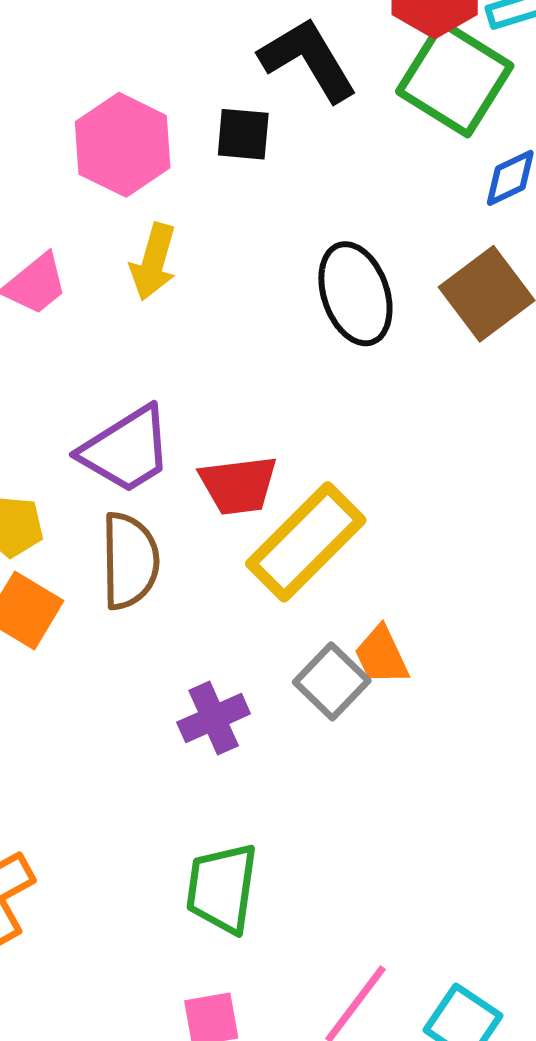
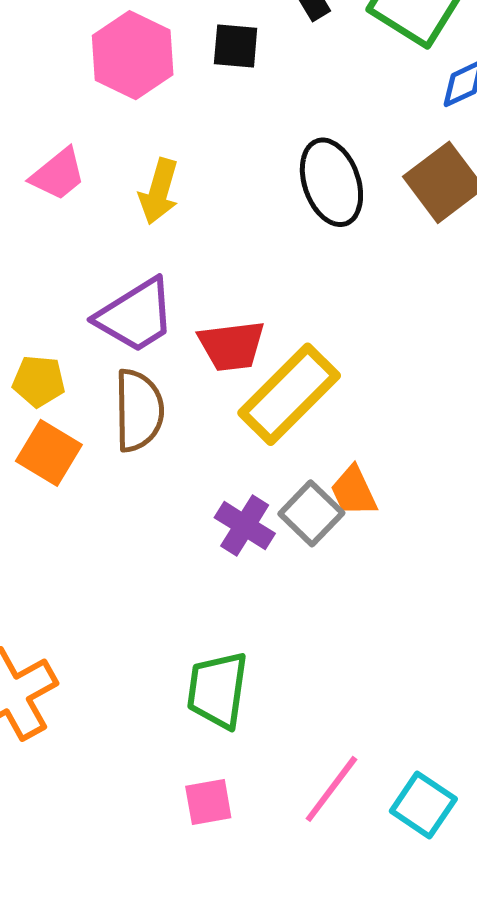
yellow arrow: (153, 262) -> (159, 191), moved
purple cross: (214, 718) -> (245, 525), moved, turned -34

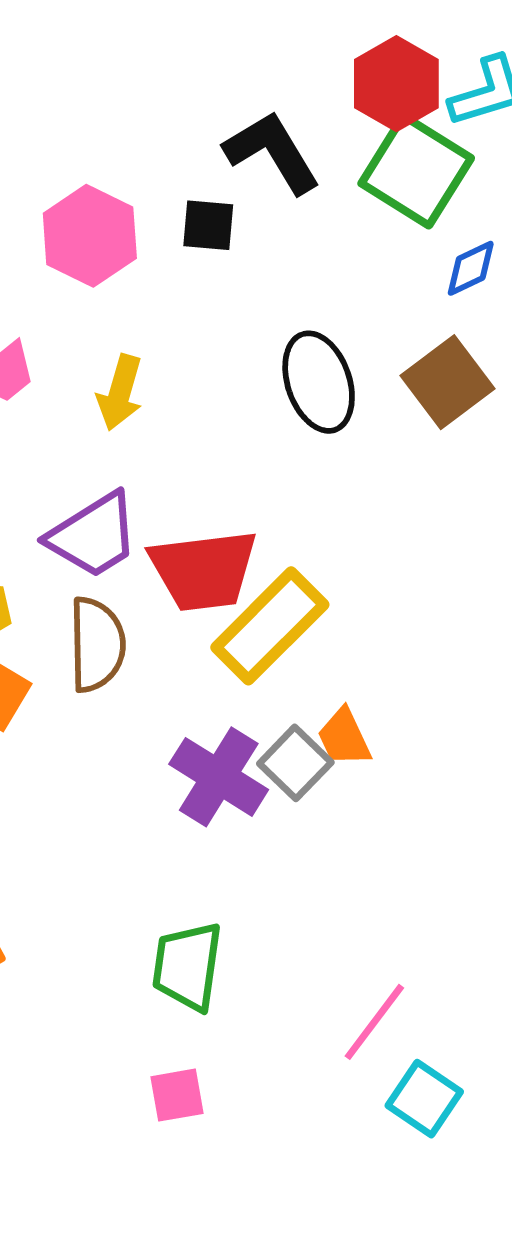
red trapezoid: (232, 346) -> (204, 570), size x1.4
purple cross: (245, 525) -> (219, 777), size x1.4
pink line: (331, 789) -> (374, 1022), moved

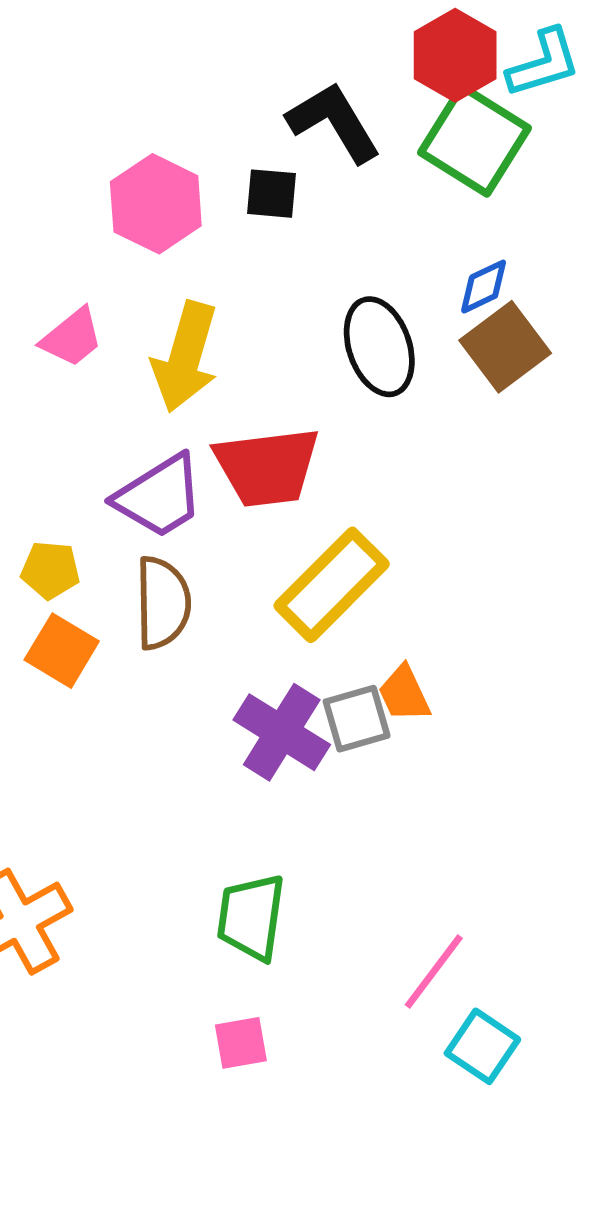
blue diamond: (471, 268) -> (484, 287), moved
yellow arrow: (120, 393) -> (185, 357), size x1.5
red trapezoid: (204, 570) -> (267, 467), moved
gray square: (295, 763) -> (357, 719), turned 30

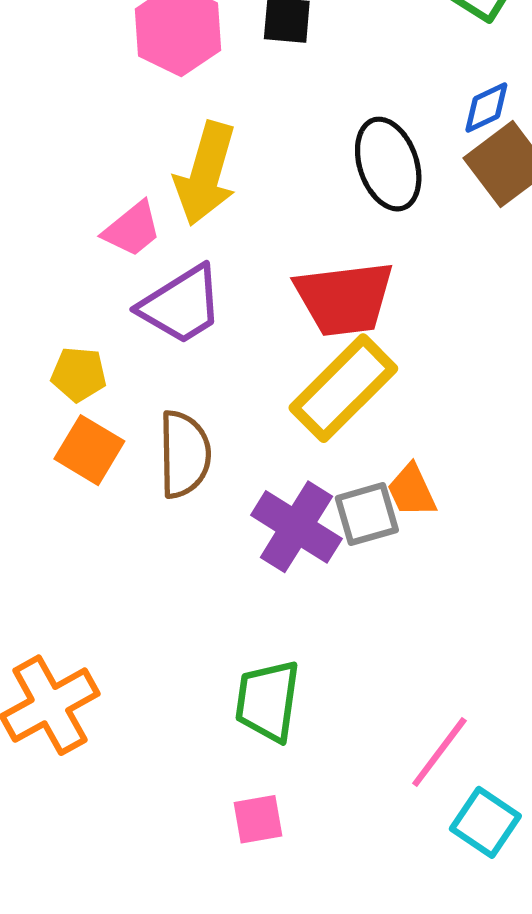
pink trapezoid: (72, 338) -> (132, 229), moved
red trapezoid: (267, 467) -> (344, 299), moved
brown semicircle: (163, 603) -> (184, 454), moved

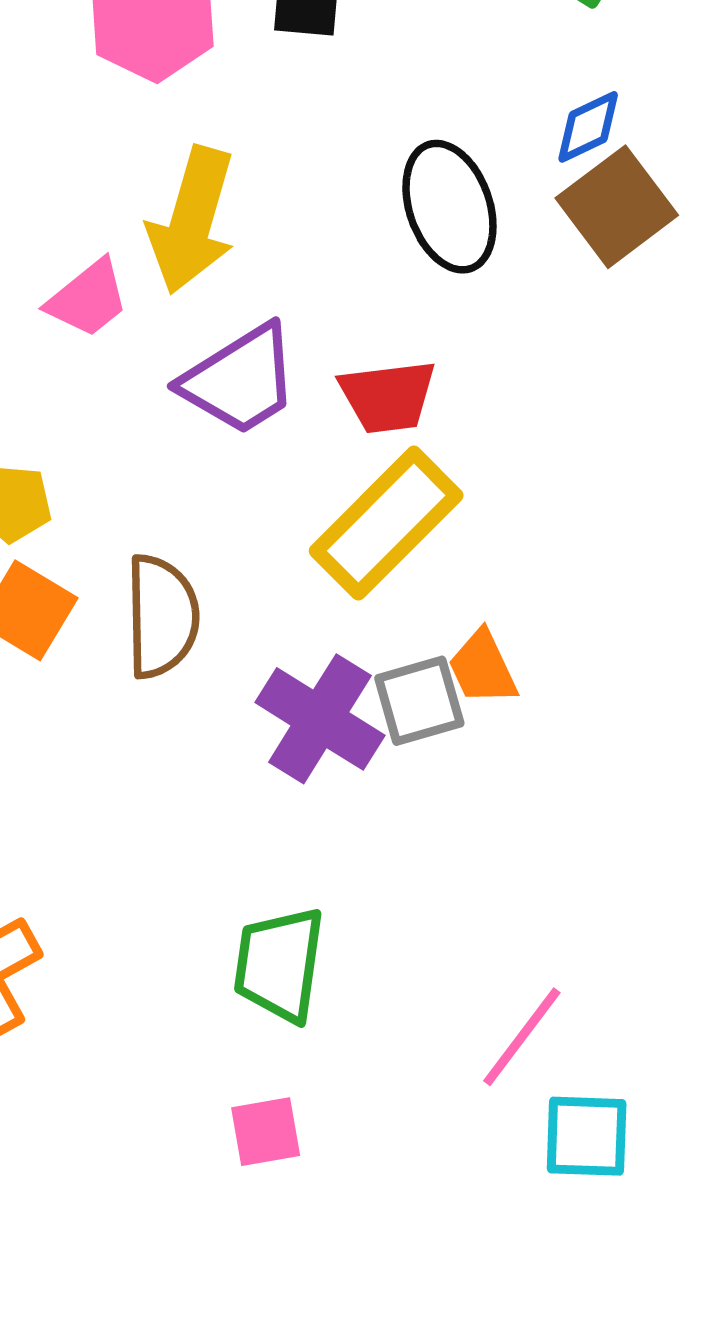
red trapezoid: (344, 299) -> (388, 396), size x0.7
purple trapezoid: (181, 305) -> (240, 380), moved
cyan square: (485, 822) -> (587, 1136), turned -32

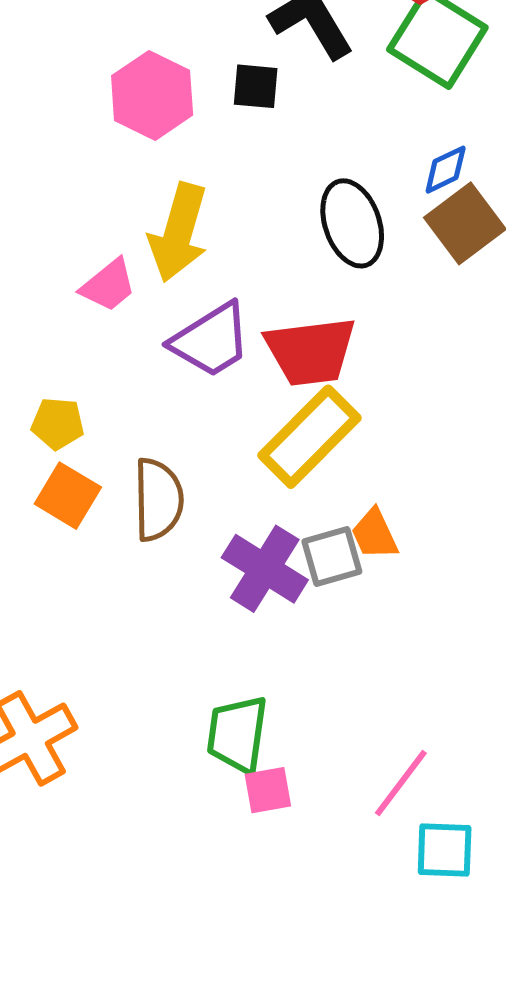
red trapezoid: (388, 396) -> (311, 351), size x1.4
pink square: (266, 1132) -> (268, 790), moved

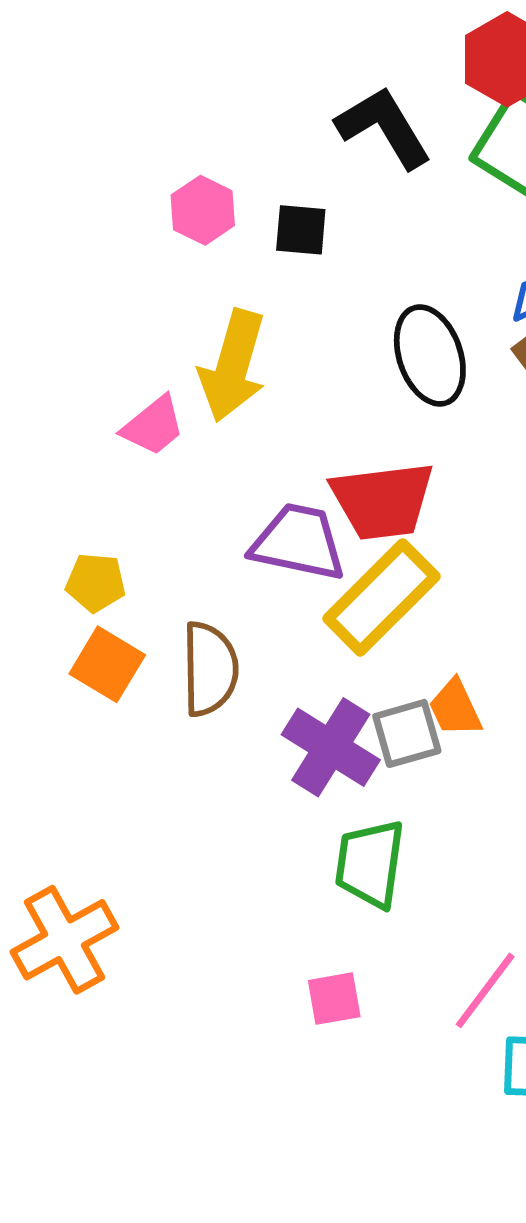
black square: (256, 86) -> (301, 230), moved
pink hexagon: (152, 95) -> (203, 210), size x0.7
purple trapezoid: (211, 340) -> (298, 542), moved, turned -136
green trapezoid: (237, 734) -> (370, 864), moved

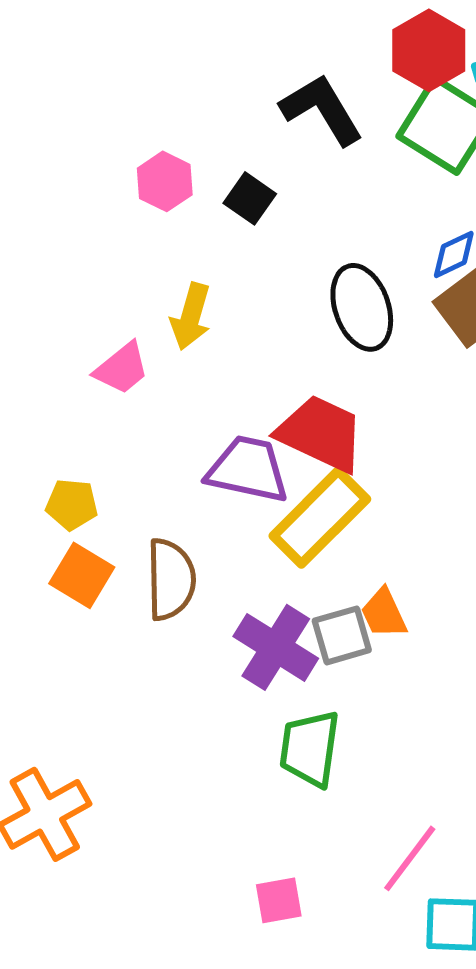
black square: (301, 230) -> (250, 198), turned 30
yellow arrow: (233, 366) -> (191, 316), size x0.7
red trapezoid: (383, 501) -> (321, 433), turned -148
pink square: (334, 999) -> (279, 900), moved

